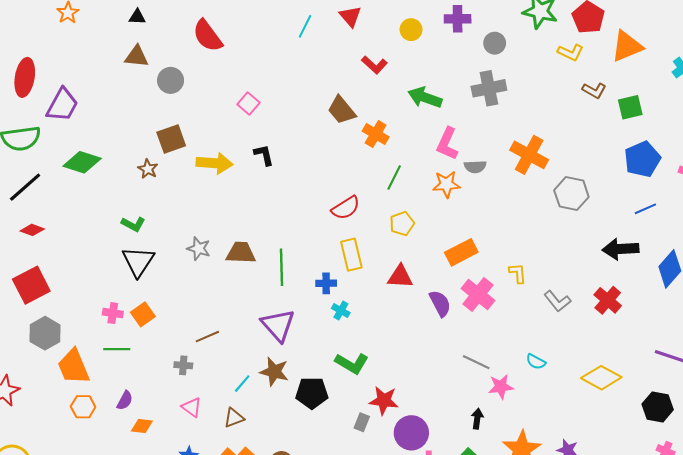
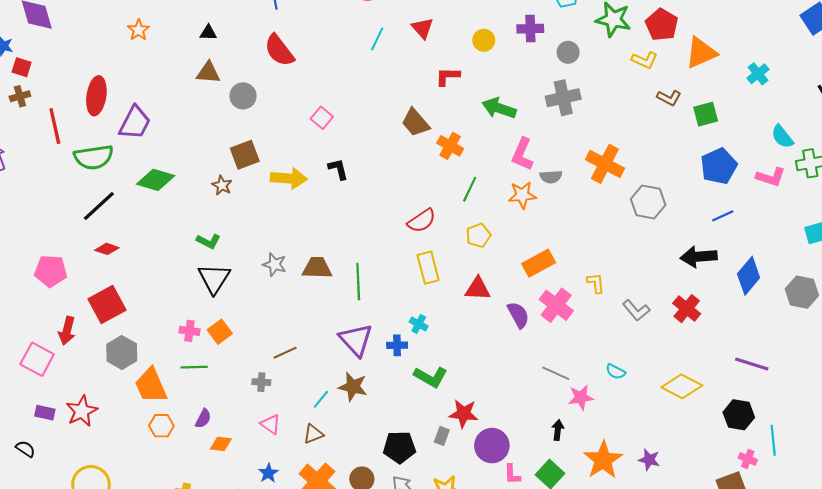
red L-shape: (374, 65) -> (448, 76), turned 140
blue cross: (326, 283) -> (397, 345), moved
black pentagon: (312, 393) -> (400, 447), moved

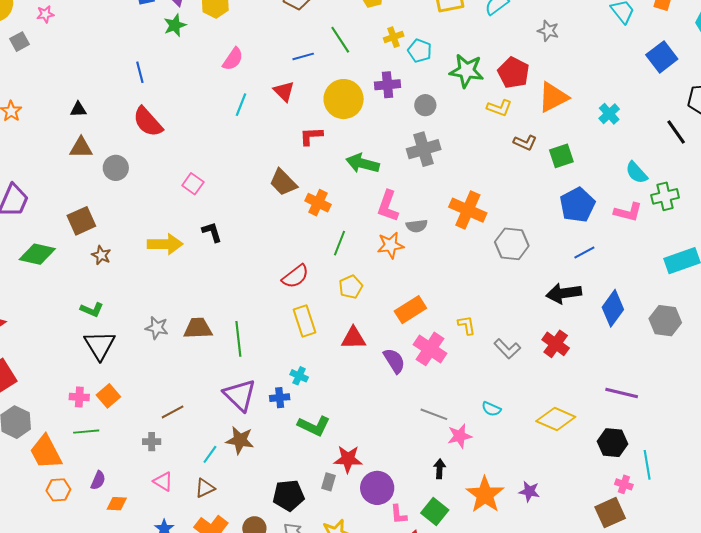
yellow circle: (484, 40) -> (344, 99), size x1.8
brown square: (245, 155) -> (81, 221), moved

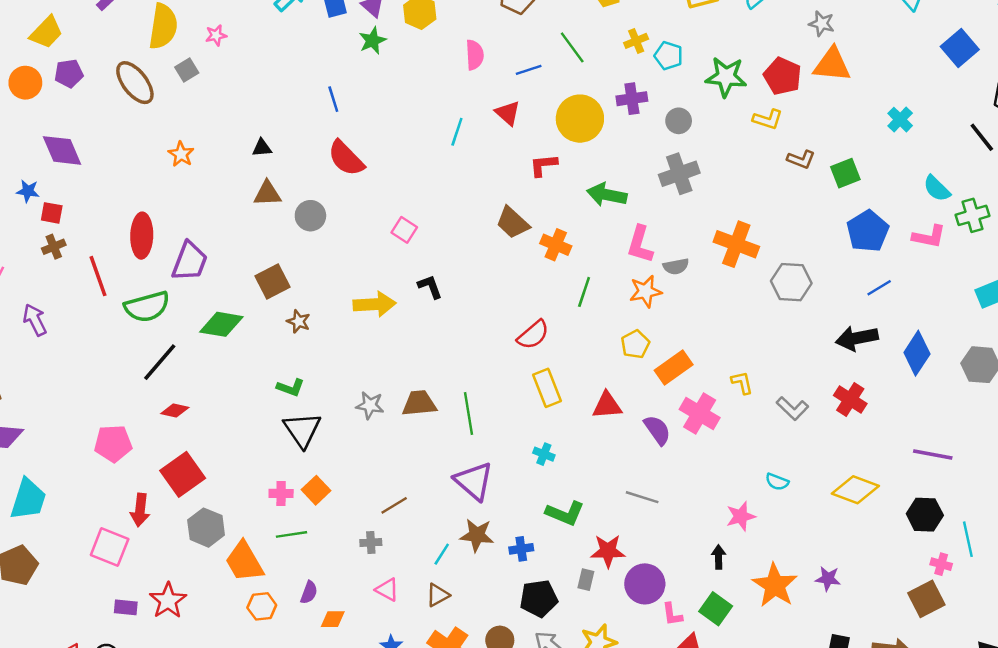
pink semicircle: (233, 59) -> (475, 55), moved, turned -35
orange triangle: (553, 97) -> (832, 65), moved, turned 36
yellow pentagon: (351, 287) -> (635, 344), moved
blue cross: (280, 398) -> (521, 549), moved
gray line: (434, 414) -> (642, 497), moved

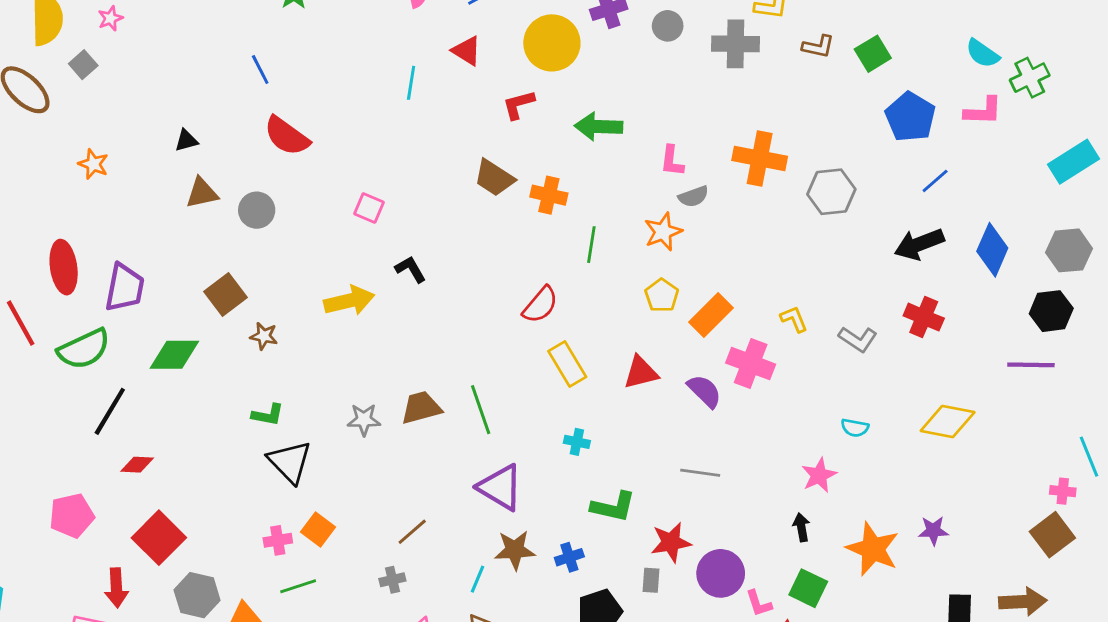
gray cross: (679, 174) -> (735, 44), moved, turned 30
pink L-shape: (640, 244) -> (672, 161), moved, size x0.7
black hexagon: (925, 515) -> (1051, 311), moved

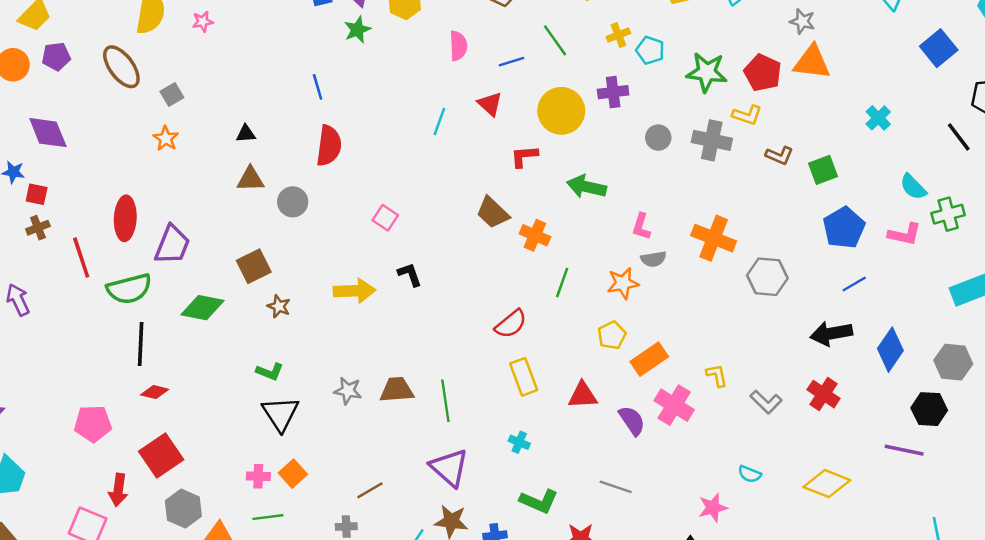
gray circle: (668, 26) -> (658, 138), moved
gray square: (83, 65) -> (172, 95), moved
red semicircle: (287, 136) -> (329, 146), turned -129
black line: (110, 411) -> (141, 344), turned -39

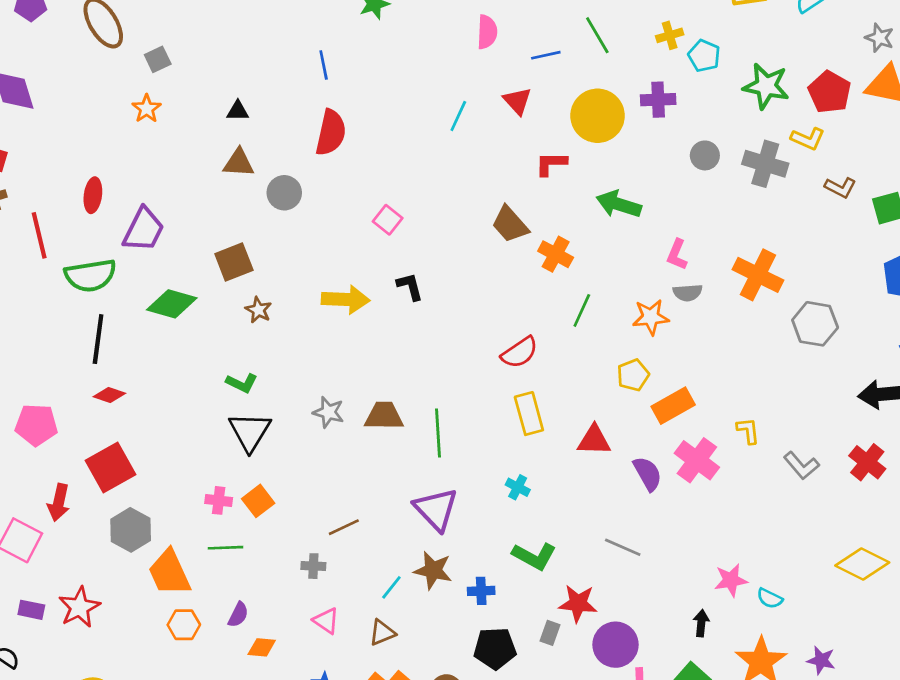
red ellipse: (125, 218) -> (93, 195), size x0.7
cyan semicircle: (750, 474) -> (770, 598), moved

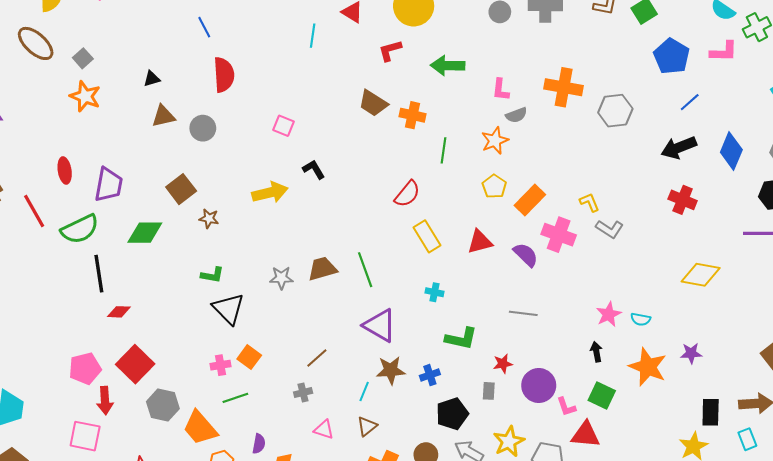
orange star: (147, 109) -> (85, 96), size x1.4
pink pentagon: (36, 425) -> (85, 369), moved
gray L-shape: (801, 466) -> (610, 229), moved
red star: (578, 603) -> (503, 364), size x0.7

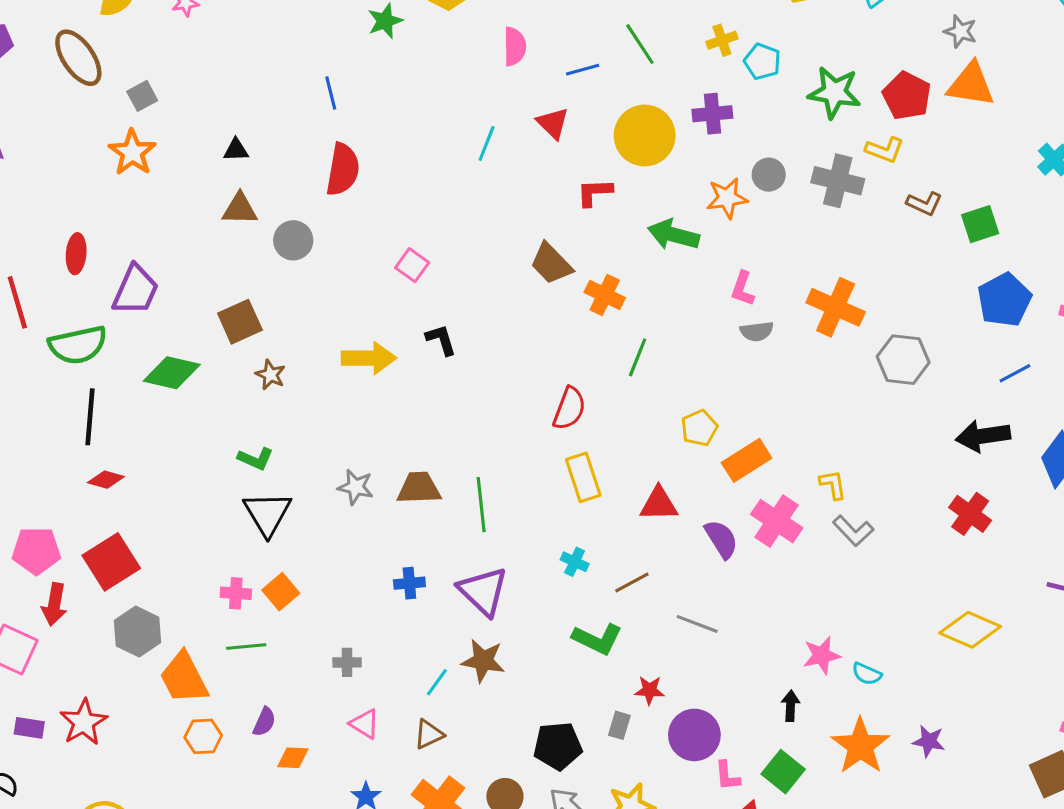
orange star: (495, 141) -> (727, 198), moved
red semicircle: (407, 194) -> (569, 408), turned -32
brown line: (317, 358) -> (632, 583), moved
blue cross: (430, 375) -> (409, 583), moved

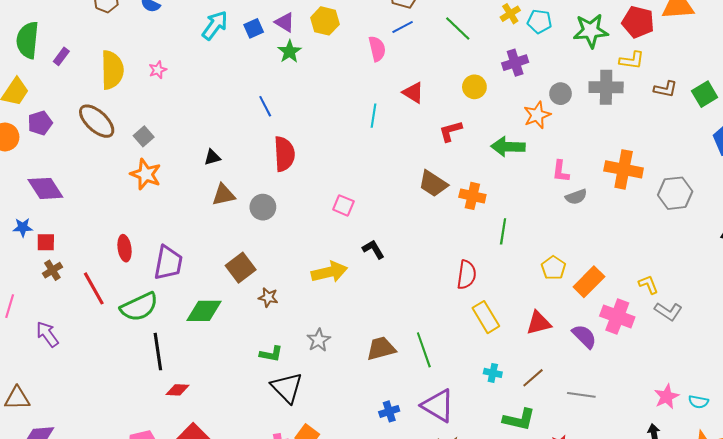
blue line: (583, 70) -> (403, 27), moved
yellow circle: (645, 135) -> (474, 87), size x0.6
gray star: (356, 487) -> (319, 340), moved, turned -30

